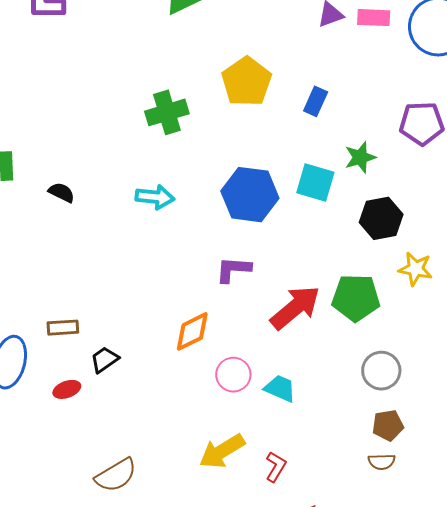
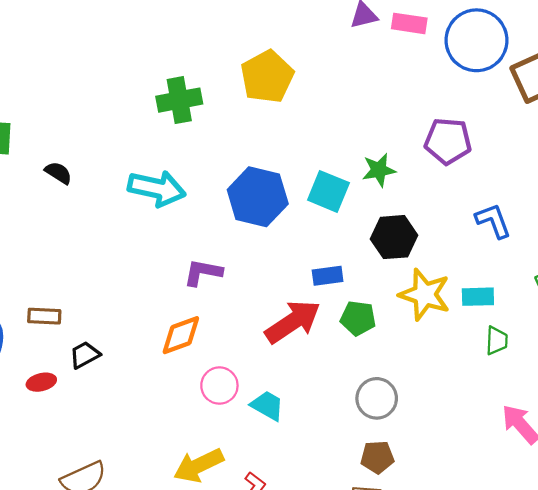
blue rectangle: (316, 101) -> (328, 276), moved, turned 52
cyan arrow: (155, 197) -> (157, 188), size x1.4
purple L-shape: (233, 269) -> (203, 272), moved
yellow star: (416, 269) -> (425, 295), size x1.4
green pentagon: (356, 298) -> (358, 318), size x0.7

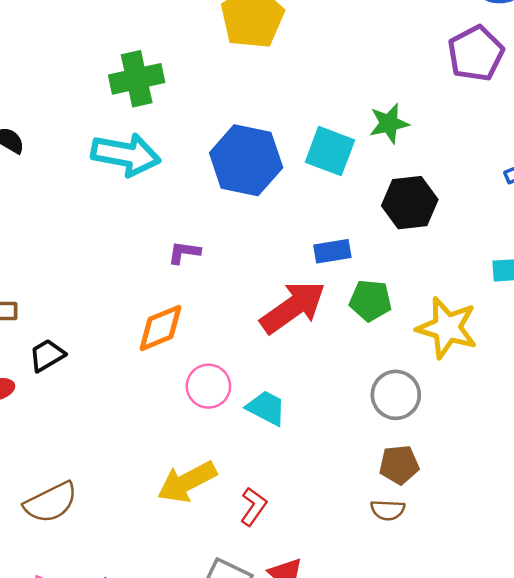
green cross: (179, 100) -> (137, 79), moved
purple pentagon: (448, 141) -> (476, 53), moved, turned -30
purple L-shape: (203, 272) -> (184, 252), size x0.7
yellow star: (425, 295) -> (447, 328), moved

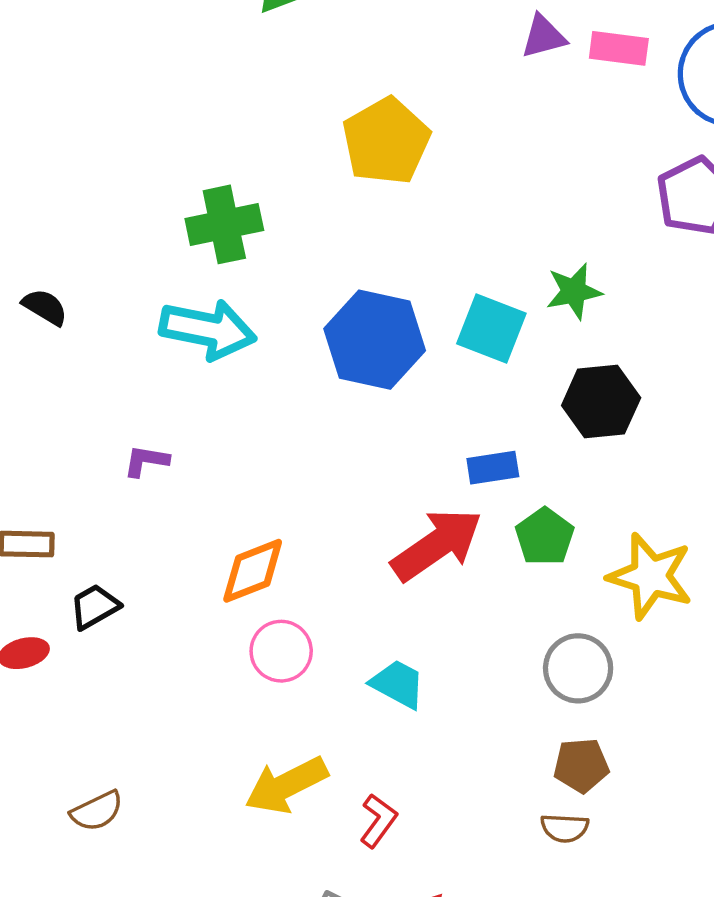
purple L-shape: (184, 252) -> (146, 461), moved
green pentagon: (370, 300) -> (545, 537), turned 30
pink circle: (208, 386) -> (281, 651), moved
brown semicircle: (51, 502) -> (97, 811), size x0.7

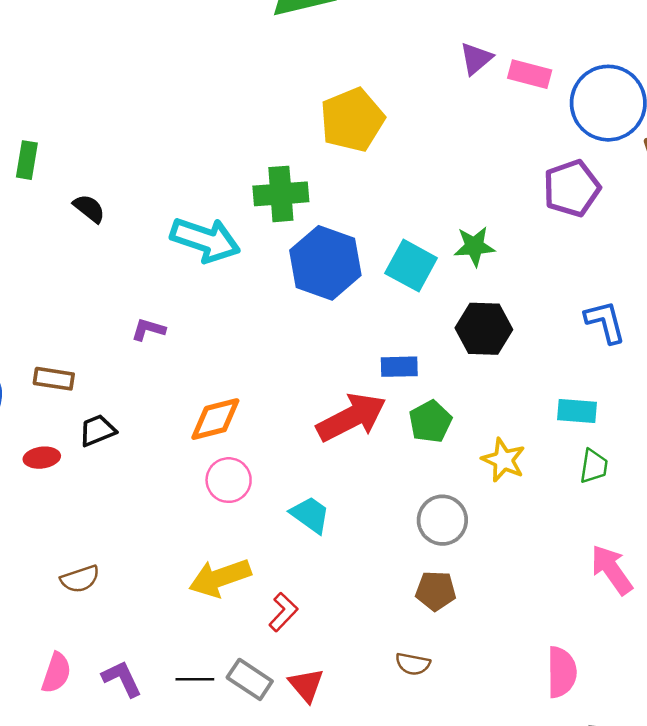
purple triangle: (544, 37) -> (476, 59), turned -33
green cross: (224, 224) -> (281, 194), moved
yellow star: (650, 576) -> (503, 460), size x0.7
brown semicircle: (565, 828) -> (413, 664), moved

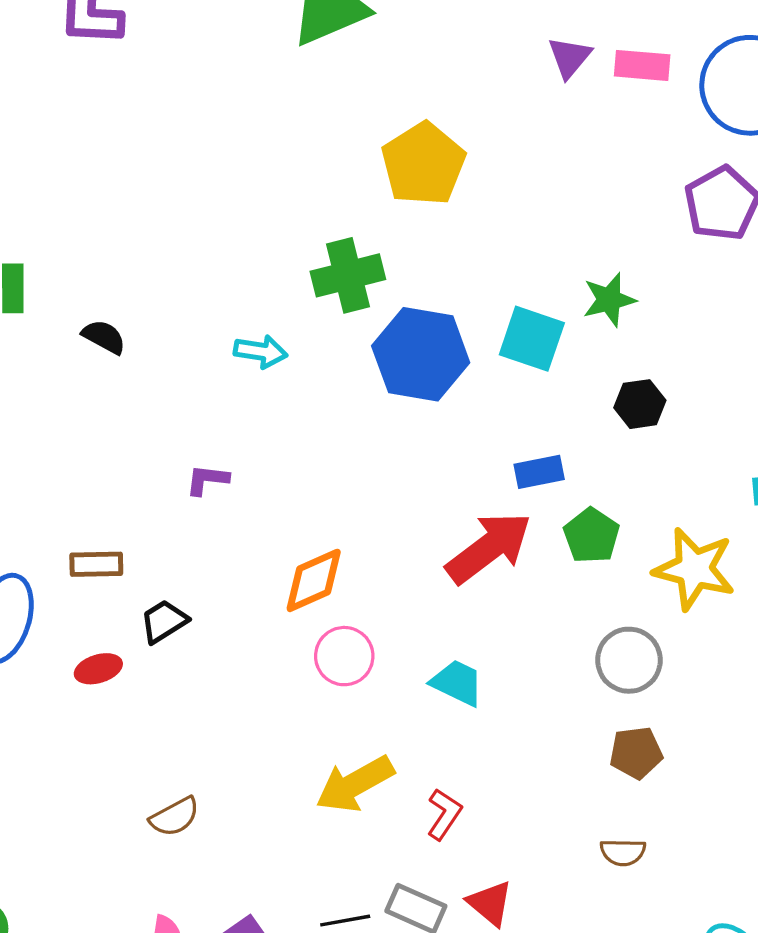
cyan arrow: (205, 240) -> (261, 351), size x0.6
black hexagon: (484, 329) -> (640, 404), size x0.7
yellow star: (503, 460) -> (694, 569), size x1.4

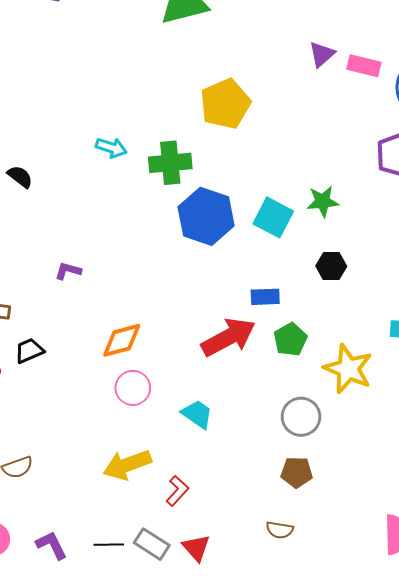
cyan arrow: (261, 351) -> (111, 148), moved

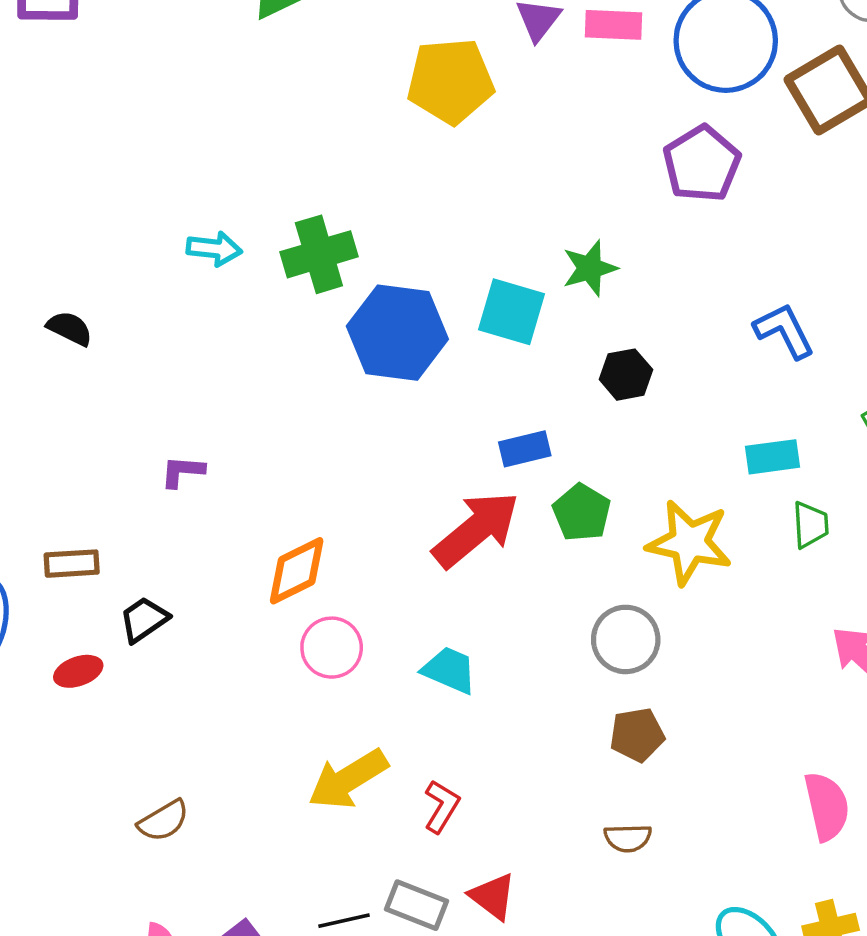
yellow pentagon: (225, 104) -> (451, 81), moved, turned 30

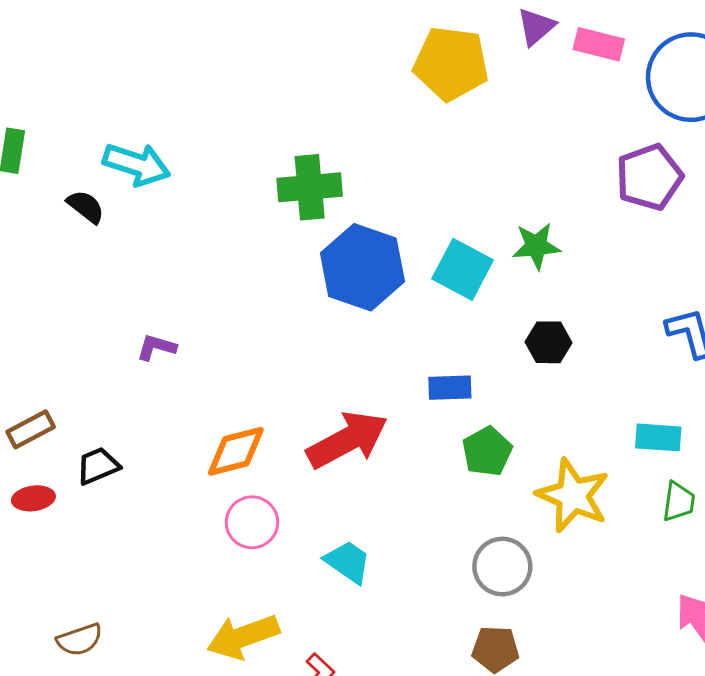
cyan arrow: (214, 249) -> (137, 164), moved, size x1.4
red arrow: (476, 529) -> (347, 440), moved
brown rectangle: (72, 564) -> (31, 429), moved, turned -36

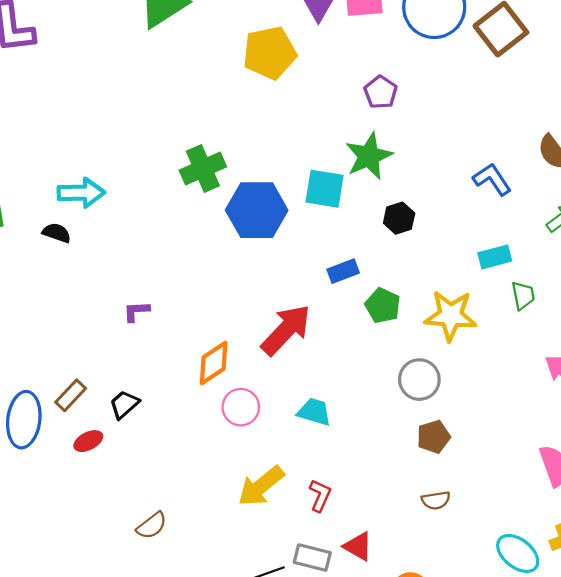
purple pentagon: (649, 177) -> (381, 92), moved, size x0.7
green star: (536, 246) -> (369, 156), size x1.4

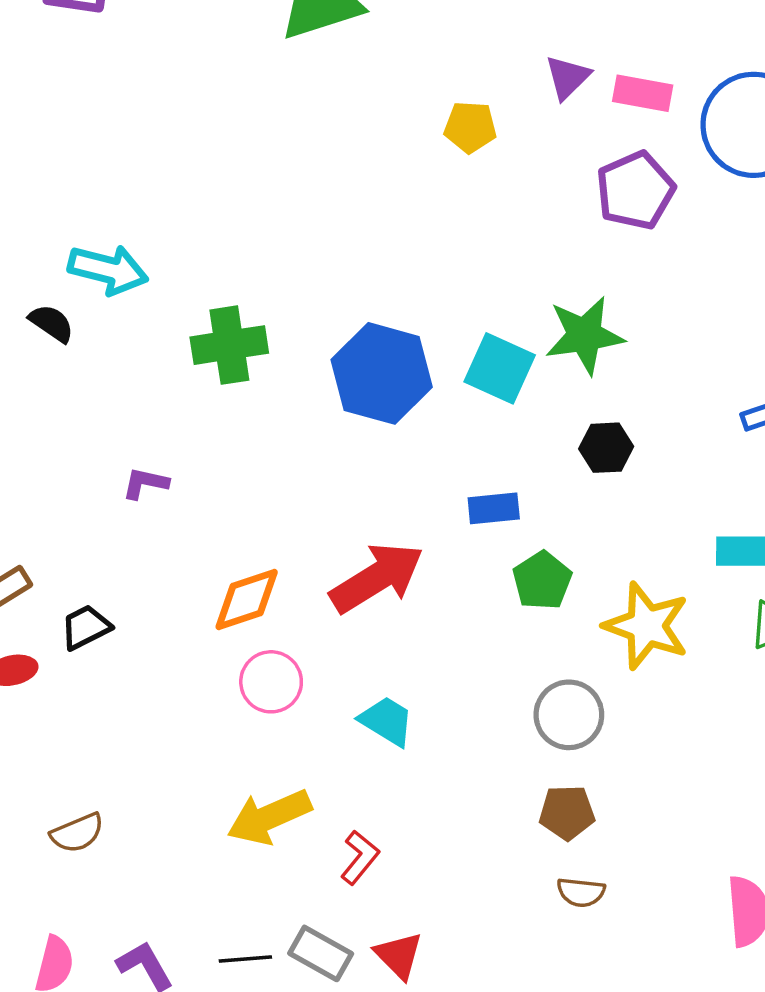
yellow pentagon: (270, 53) -> (470, 127), size x0.6
purple pentagon: (381, 92) -> (635, 190), moved, size x1.4
green cross: (203, 169) -> (229, 345), moved
brown semicircle: (436, 500) -> (581, 892), moved

